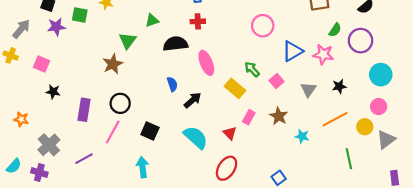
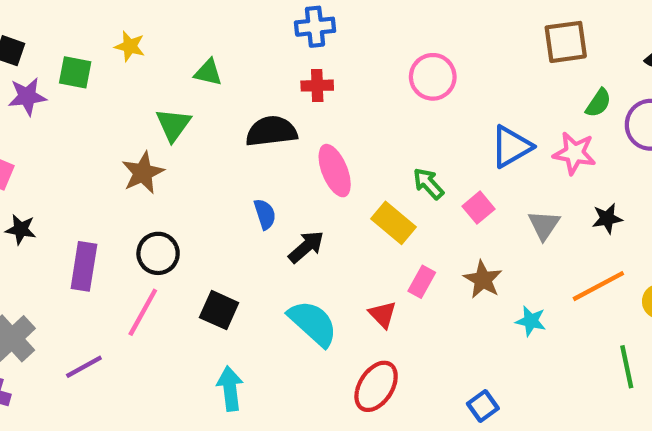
green triangle: (152, 20) -> (208, 72), moved, turned 32
pink circle: (263, 26) -> (433, 77), moved
cyan arrow: (142, 167) -> (230, 389), moved

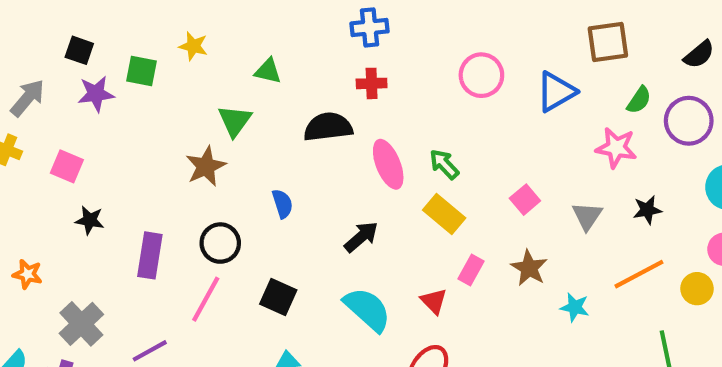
blue triangle: (511, 147) -> (556, 92), moved
green arrow: (428, 184) -> (444, 164), moved
blue semicircle: (265, 214) -> (282, 204), moved

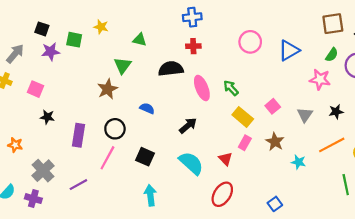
brown square: (608, 42) -> (333, 24), moved
blue semicircle: (282, 204) -> (147, 108), turned -48
yellow rectangle: (444, 214) -> (243, 117), moved

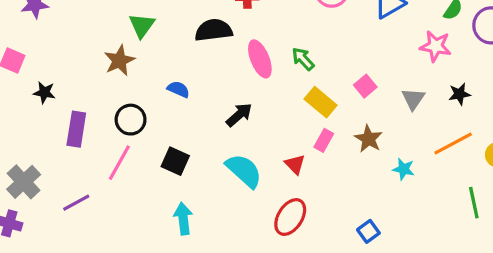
black star: (47, 117) -> (44, 92), moved

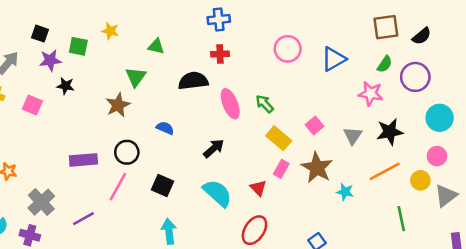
black star: (44, 92) -> (66, 86), moved
black star: (459, 94) -> (390, 132), size x1.5
purple rectangle: (76, 129) -> (83, 160), turned 76
brown star: (368, 139) -> (317, 168), size x1.4

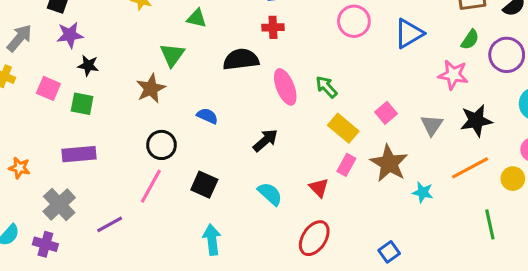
green square: (78, 46) -> (82, 104), moved
purple rectangle: (83, 160) -> (79, 154), moved
cyan semicircle: (217, 193) -> (270, 194), size x0.7

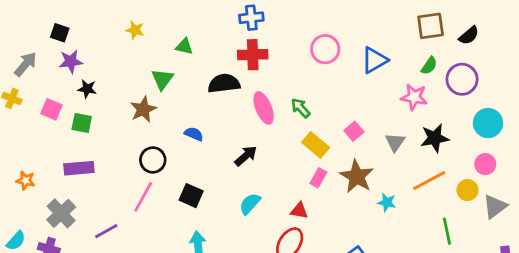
red cross: (273, 27) -> (253, 55), size x1.5
red triangle: (319, 188) -> (299, 211), moved, turned -36
cyan semicircle: (270, 194) -> (250, 204), turned -90

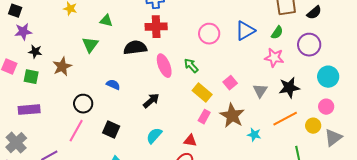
pink circle: (325, 49) -> (209, 34), moved
green semicircle: (429, 66) -> (277, 33), moved
brown star: (143, 109) -> (62, 67), moved

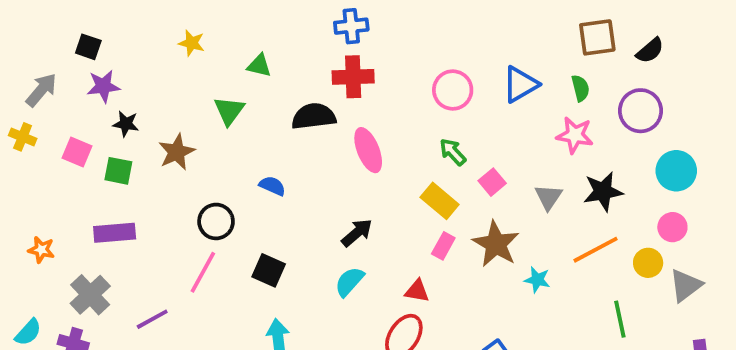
green semicircle: (277, 33) -> (580, 88), turned -48
green arrow: (191, 66) -> (453, 152), moved
black arrow: (151, 101) -> (357, 233), moved

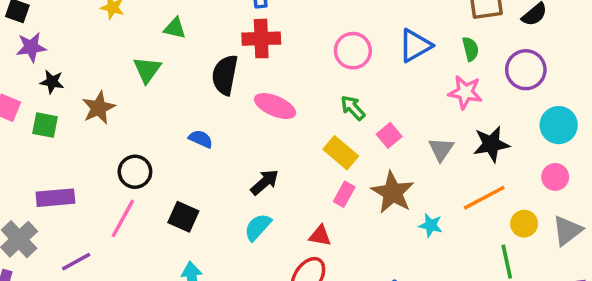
black semicircle: (314, 116) -> (225, 75), turned -72
pink ellipse: (368, 150) -> (275, 106), turned -45
blue semicircle: (272, 186) -> (201, 139), moved
purple rectangle: (115, 233) -> (55, 198), moved
yellow circle: (648, 263) -> (524, 224), moved

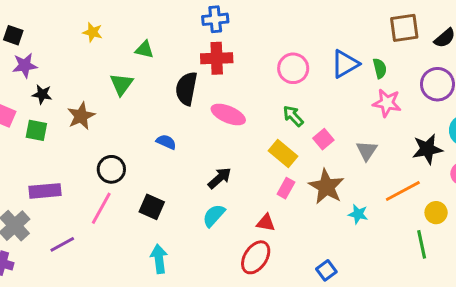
green semicircle: (470, 49) -> (380, 68), moved
black star: (491, 144) -> (427, 149), moved

